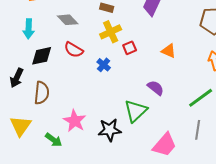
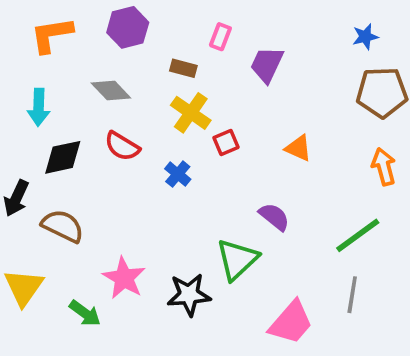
yellow cross: (111, 32) -> (191, 113), turned -30
brown semicircle: (42, 93) -> (63, 226), turned -70

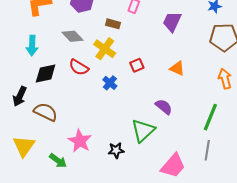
purple trapezoid: (267, 65) -> (172, 22), moved
yellow cross: (191, 113) -> (105, 49), moved
green line: (358, 235) -> (210, 117), turned -32
black star: (189, 295) -> (116, 150), size x0.7

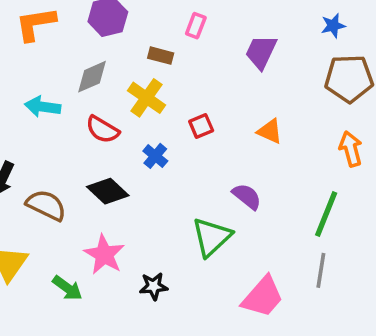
gray diamond: (73, 36) -> (92, 77), turned -70
cyan arrow: (32, 46) -> (43, 107), moved, turned 96
black diamond: (46, 74) -> (108, 191), moved, turned 55
black star: (116, 150) -> (154, 286), moved

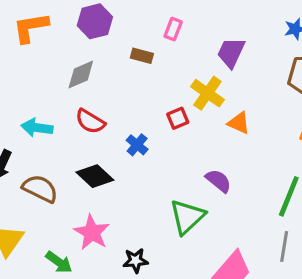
yellow cross: (147, 98) -> (207, 93), moved
cyan arrow: (43, 107) -> (37, 128), moved

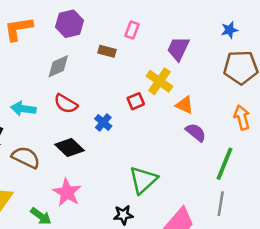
purple semicircle: (218, 181) -> (196, 132), moved
black star: (136, 261) -> (123, 215), moved

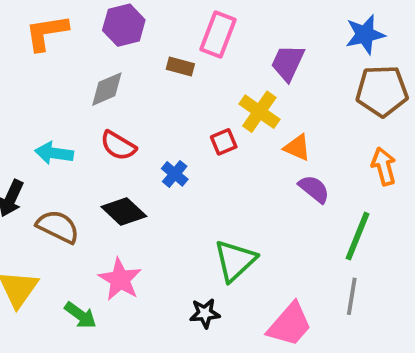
pink rectangle: (132, 30) -> (218, 34), size x1.6
blue star: (229, 30) -> (365, 34), size x1.5

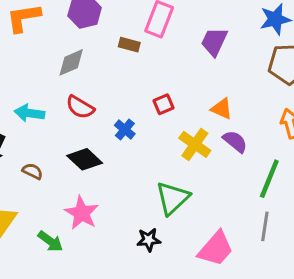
yellow cross: (259, 112) -> (195, 144), moved
brown semicircle: (58, 227) -> (32, 171), size x0.6

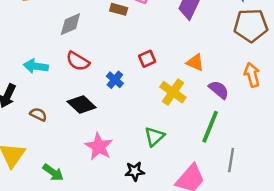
purple semicircle: (235, 141) -> (219, 90), moved
green line: (269, 179) -> (210, 127), moved
green triangle: (172, 198) -> (154, 137), size x0.7
pink star: (82, 213) -> (99, 146), moved

